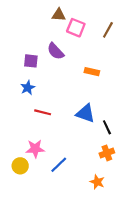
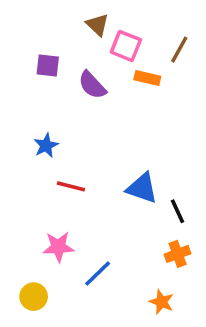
brown triangle: (59, 15) -> (98, 25), turned 40
purple square: (31, 61) -> (48, 66), moved
orange rectangle: (92, 72) -> (147, 78), moved
yellow circle: (20, 166) -> (34, 297), moved

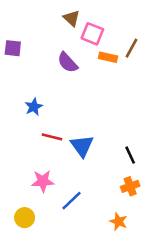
brown line: (179, 50) -> (131, 48), moved
purple square: (48, 66) -> (13, 48), moved
blue triangle: (142, 188) -> (82, 146), moved, turned 35

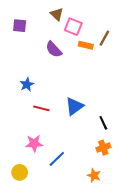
purple square: (13, 48) -> (20, 26), moved
blue triangle: (82, 146) -> (74, 106), moved, turned 30

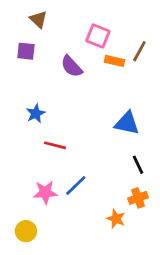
brown triangle: (57, 14) -> (38, 19), moved
purple square: (20, 26) -> (26, 51), moved
blue triangle: (74, 106) -> (127, 123), moved, turned 48
blue line: (57, 159) -> (76, 185), moved
orange star: (94, 175) -> (116, 219), moved

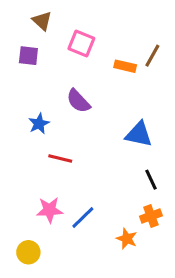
pink square: (98, 36) -> (81, 44), moved
purple semicircle: (72, 66) -> (78, 101), moved
blue line: (76, 185) -> (83, 217), moved

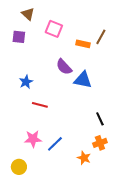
purple semicircle: (78, 101) -> (64, 67), moved
blue triangle: (139, 134) -> (83, 80), moved

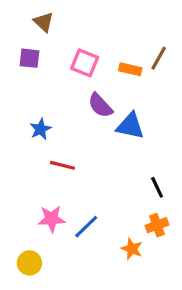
pink square: (54, 29) -> (85, 63), moved

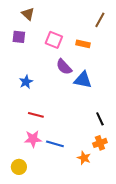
brown line: (159, 58) -> (100, 20), moved
red line: (63, 165) -> (36, 115), moved
blue line: (86, 227) -> (55, 144), turned 60

